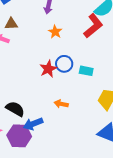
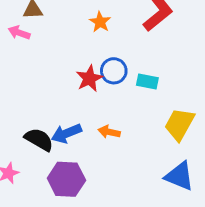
blue arrow: (33, 124) -> (66, 133), moved
purple hexagon: (19, 136) -> (66, 179), moved

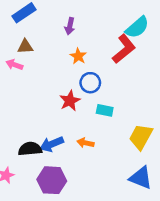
blue circle: (114, 71) -> (90, 83), moved
cyan rectangle: (147, 82) -> (105, 110), moved
black semicircle: (39, 140) -> (30, 149), turned -35

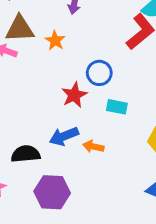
brown triangle: (25, 47) -> (20, 29), size x1.5
orange star: (78, 56) -> (55, 41), moved
blue arrow: (52, 144) -> (64, 136), moved

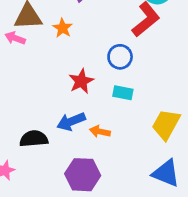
blue circle: (99, 73) -> (120, 57), moved
purple hexagon: (52, 192) -> (83, 175), moved

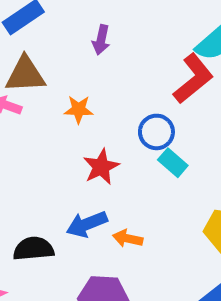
orange star: (63, 28) -> (79, 109), moved, turned -30
cyan rectangle: (123, 93) -> (173, 163), moved, turned 30

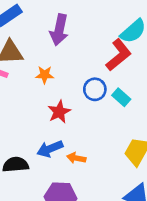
purple arrow: (101, 40) -> (59, 30), size x1.6
cyan rectangle: (173, 163) -> (121, 97), moved

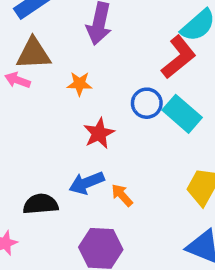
cyan rectangle: (121, 97) -> (182, 114), size x1.5
orange arrow: (76, 158) -> (122, 195), turned 36

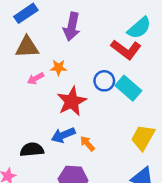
red L-shape: (179, 57) -> (126, 50), turned 76
pink arrow: (18, 80) -> (36, 78), moved, turned -49
red star: (99, 133) -> (72, 101), size x1.4

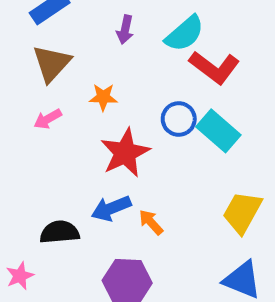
purple arrow: (72, 27) -> (125, 30), size x0.6
cyan semicircle: (139, 28) -> (185, 34), moved
brown triangle: (27, 47) -> (52, 63), turned -45
pink arrow: (36, 78) -> (48, 119), moved

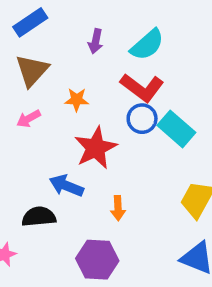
red L-shape: (214, 67) -> (142, 88), moved
blue arrow: (111, 208) -> (66, 186), moved, turned 44
orange arrow: (151, 222) -> (118, 208), turned -140

